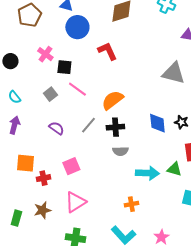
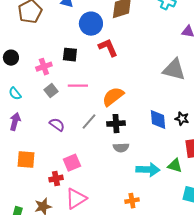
blue circle: (77, 27) -> (91, 24), moved
pink cross: (45, 54) -> (44, 67), moved, turned 35
black square: (64, 67) -> (70, 55), moved
pink line: (77, 89) -> (78, 86), turned -36
red cross: (43, 178) -> (56, 179), moved

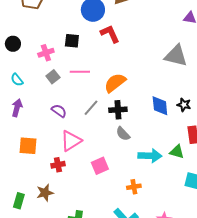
gray semicircle: (121, 148) -> (123, 134), turned 49
pink square: (72, 163) -> (100, 166), moved
pink triangle: (76, 199) -> (71, 141), moved

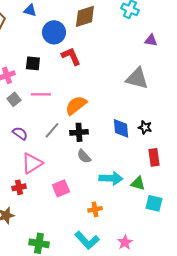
green triangle: (177, 152) -> (138, 183), moved

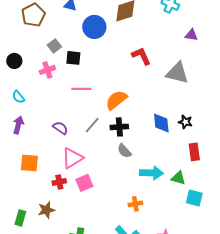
red L-shape: (71, 56) -> (141, 56), moved
gray square: (14, 99) -> (54, 46), moved
pink square: (61, 188) -> (84, 183), moved

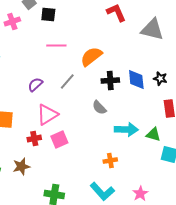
pink cross: (47, 70) -> (12, 22), moved
black cross: (119, 127) -> (110, 80), moved
purple semicircle: (60, 128) -> (35, 84), turned -77

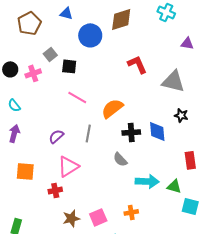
pink line: (56, 46) -> (77, 97), turned 30
black star: (160, 78) -> (181, 115), moved
gray line: (67, 82) -> (88, 133), turned -30
pink square: (59, 140) -> (98, 217), moved
brown star: (21, 166) -> (71, 218), moved

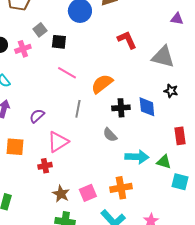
purple semicircle: (56, 136) -> (37, 116), moved
orange cross: (131, 212) -> (121, 188), size x1.5
brown star: (71, 218) -> (61, 194), turned -30

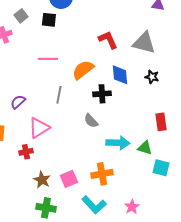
red L-shape: (127, 40) -> (108, 40), moved
black square: (59, 42) -> (49, 20), moved
pink line: (67, 73) -> (48, 59), turned -30
blue diamond: (147, 107) -> (120, 75), moved

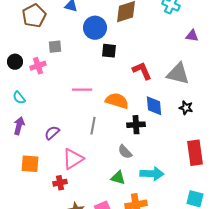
gray square: (21, 16) -> (55, 47), turned 32
black square: (49, 20) -> (109, 51), moved
orange semicircle: (83, 70) -> (117, 101), turned 55
red rectangle: (161, 122) -> (195, 153), size x1.4
green triangle: (145, 148) -> (118, 178), moved

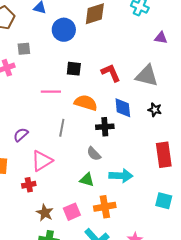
black square: (109, 51) -> (74, 69), moved

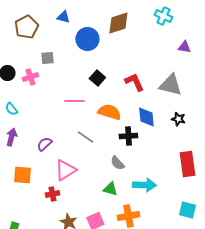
black square: (74, 69) -> (97, 78), turned 35
gray line: (62, 128) -> (85, 137), turned -66

